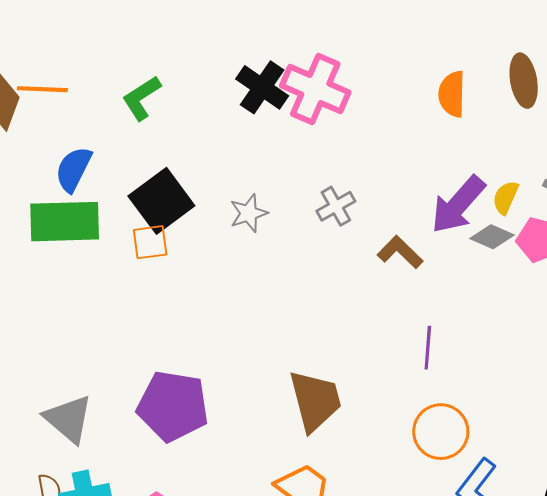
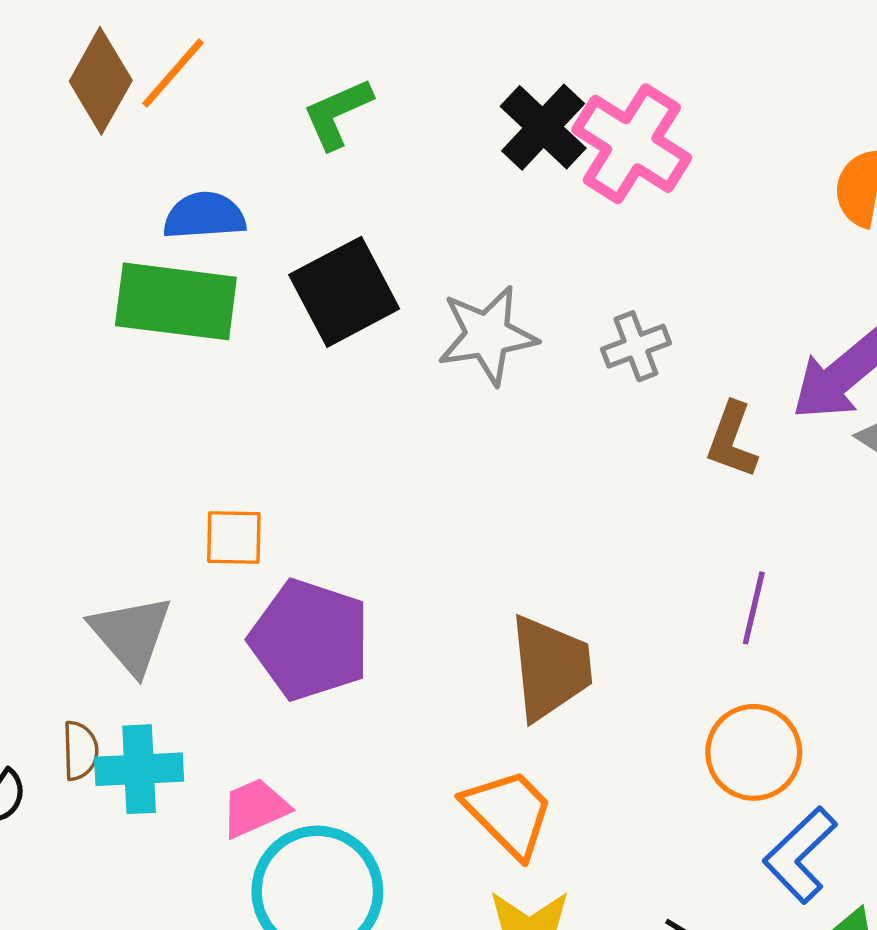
orange line: (42, 89) -> (173, 73), turned -60
blue semicircle: (73, 169) -> (204, 216), turned 51
gray star: (249, 213) -> (487, 335), size x1.5
orange square: (150, 242) -> (234, 538), moved
brown L-shape: (400, 252) -> (732, 440), turned -123

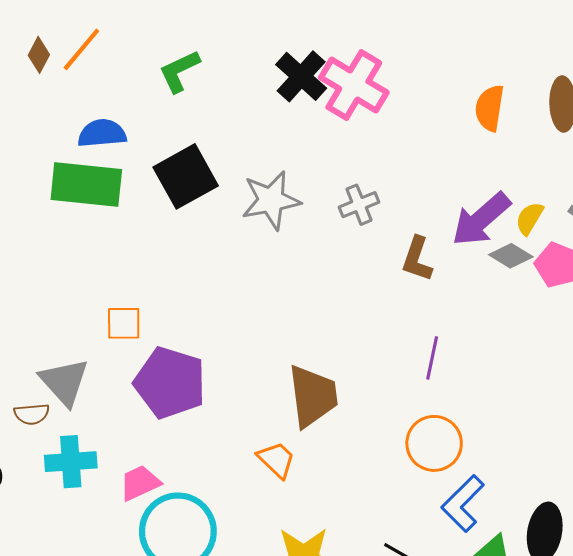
brown diamond: (101, 81) -> (39, 55), size x0.6
brown semicircle: (80, 751) -> (32, 414), moved, turned 88
orange trapezoid: (509, 813) -> (276, 460), moved, size x0.7

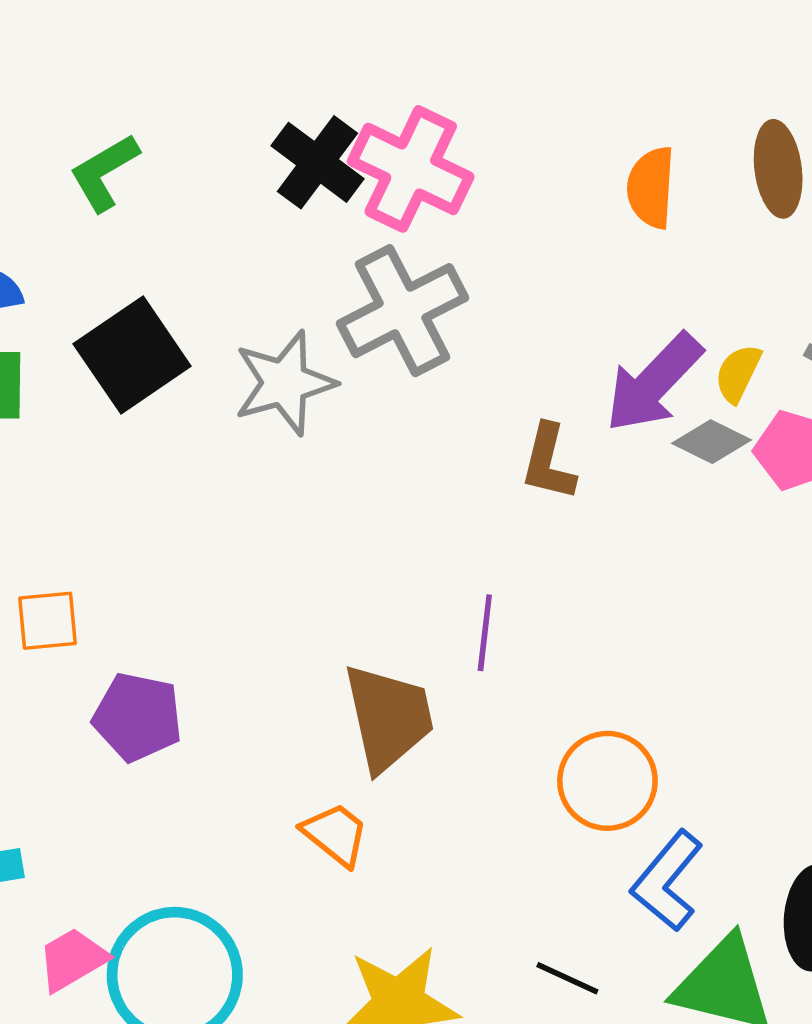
gray cross: (359, 205) -> (402, 311), moved, size x1.8
purple line: (432, 358) -> (485, 633), moved
purple pentagon: (170, 383) -> (138, 717), size x0.7
pink trapezoid: (140, 483) -> (73, 959), moved

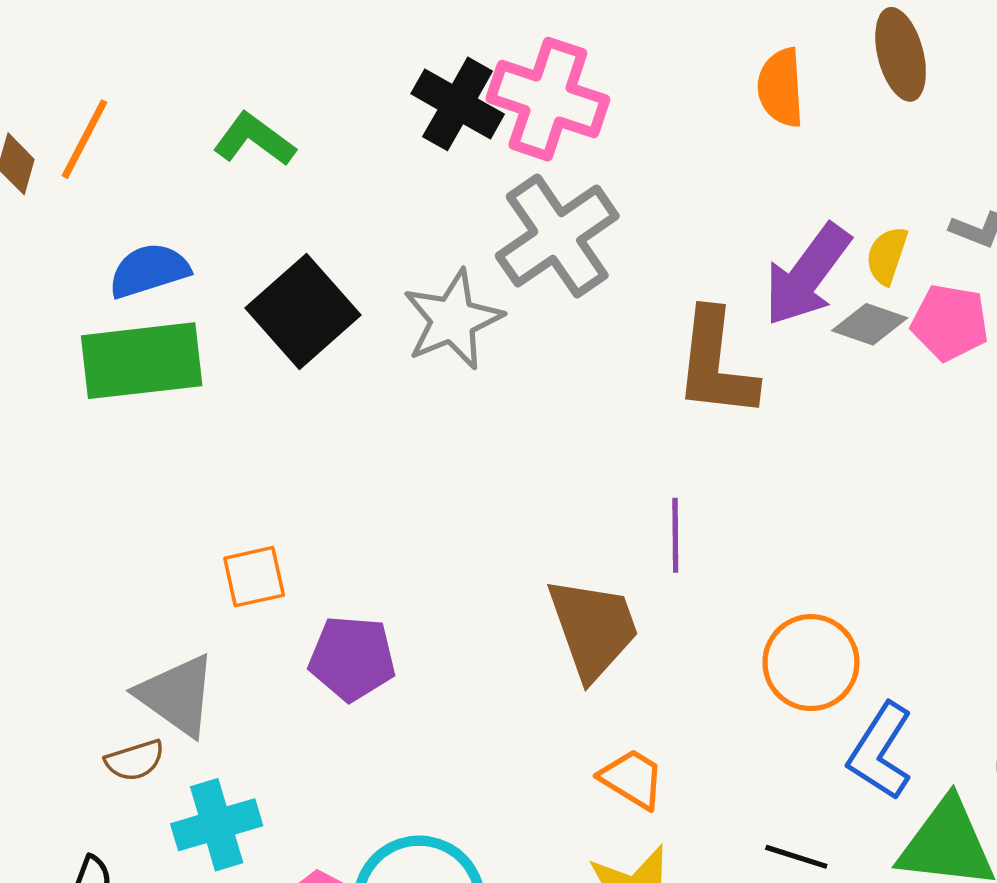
green L-shape: (104, 172) -> (254, 139), turned 74
brown L-shape: (548, 462) -> (716, 364), size x1.5
orange trapezoid: (335, 834) -> (632, 779), moved

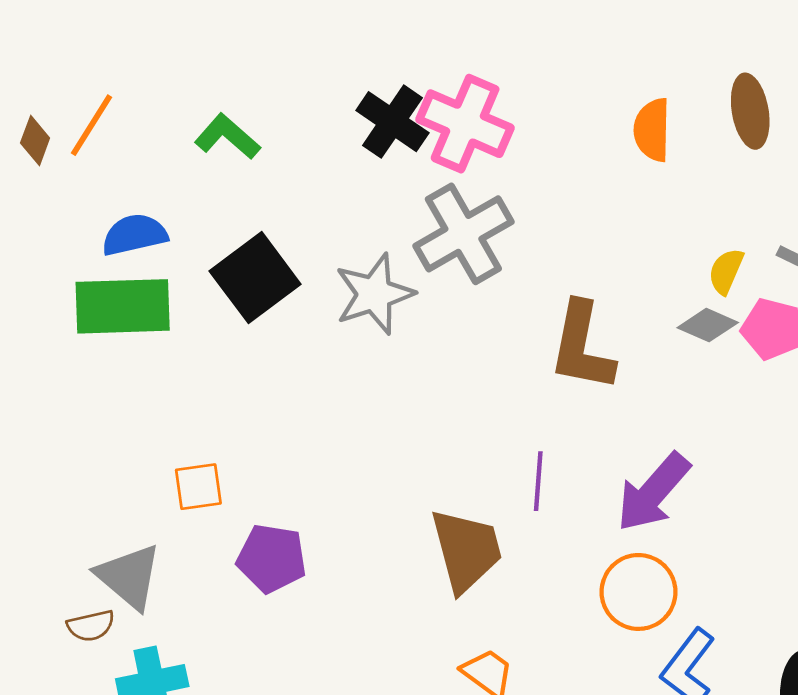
purple arrow: (807, 275) -> (653, 492), moved

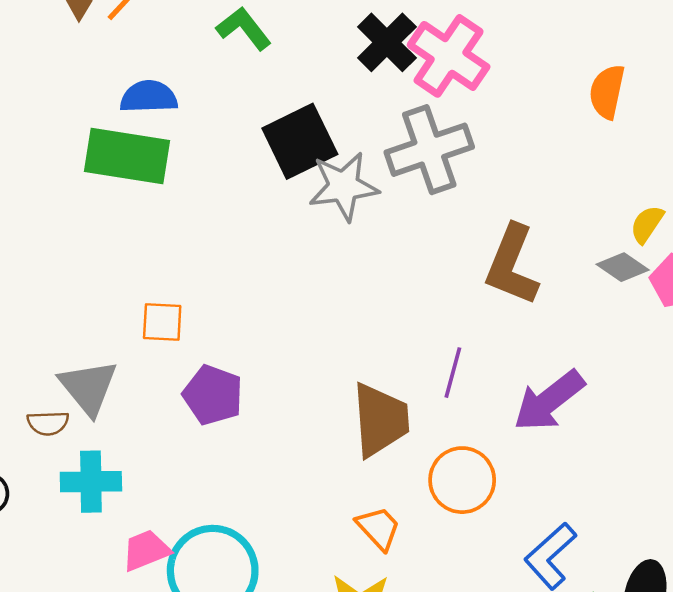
black square: (255, 278) -> (300, 141), moved
orange circle: (638, 592) -> (462, 480), moved

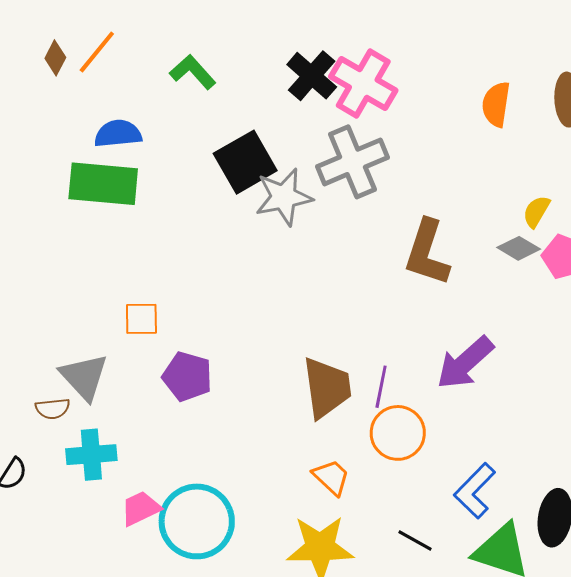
purple line: (453, 373) -> (381, 387), moved

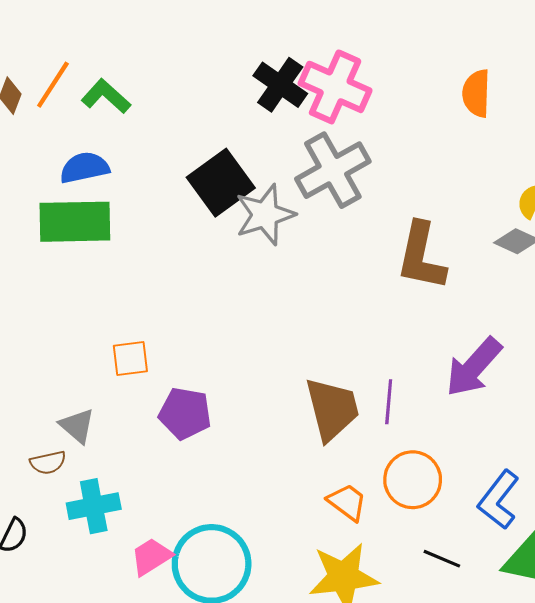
green L-shape: (193, 72) -> (106, 96), moved
gray triangle: (84, 377) -> (77, 426), size x0.7
orange circle: (398, 433) -> (413, 480), moved

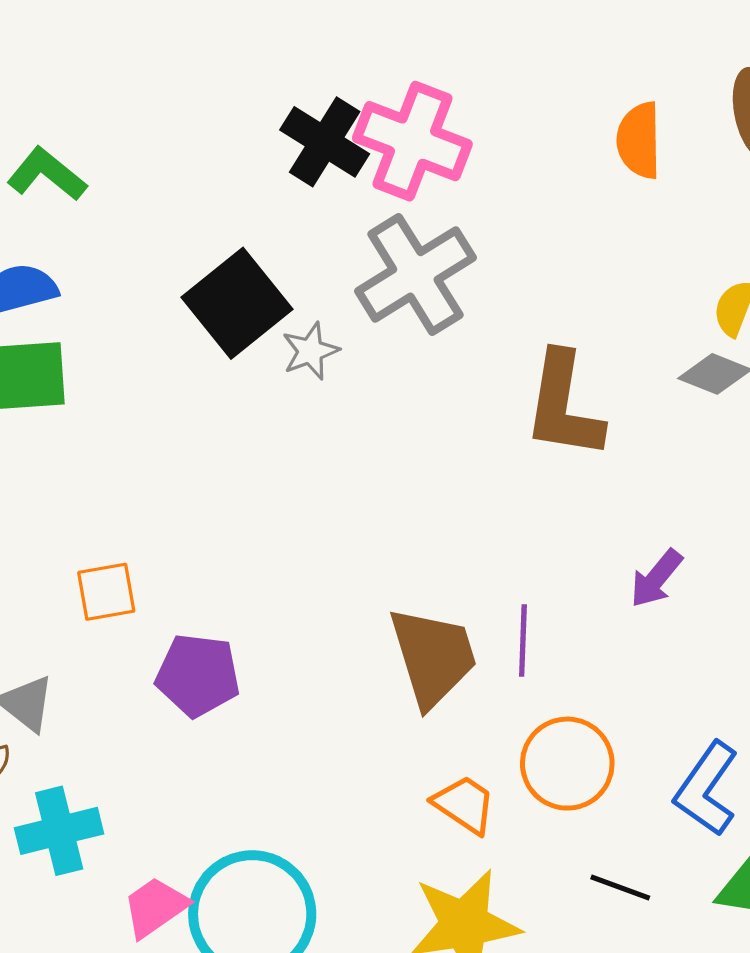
gray star: (265, 215) -> (310, 351), size x0.6
purple arrow: (474, 367) -> (656, 578), size x0.6

